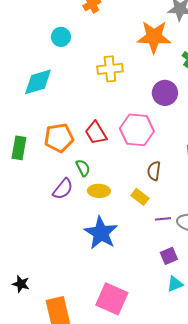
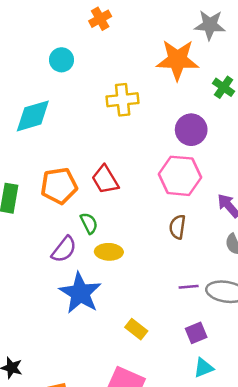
pink hexagon: (137, 130) -> (180, 176), moved
yellow rectangle: (140, 197) -> (136, 329), moved
blue star: (101, 233) -> (80, 293), moved

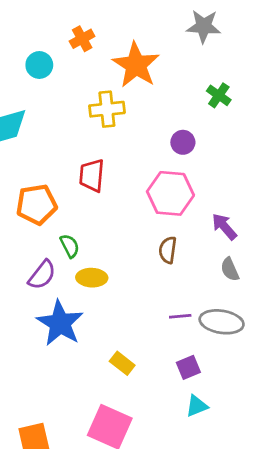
orange cross: (100, 19) -> (82, 39), moved
orange star: (177, 60) -> (136, 65), moved, turned 30
purple circle: (191, 130) -> (183, 142), size x0.7
red trapezoid: (105, 180) -> (92, 175), moved, turned 36

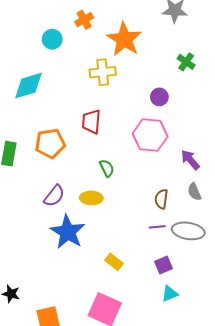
green semicircle: (70, 246) -> (107, 168), moved
brown semicircle: (168, 250) -> (161, 199), moved

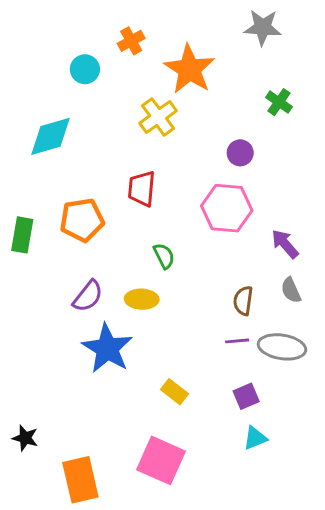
yellow cross: (103, 72) -> (158, 117), turned -30

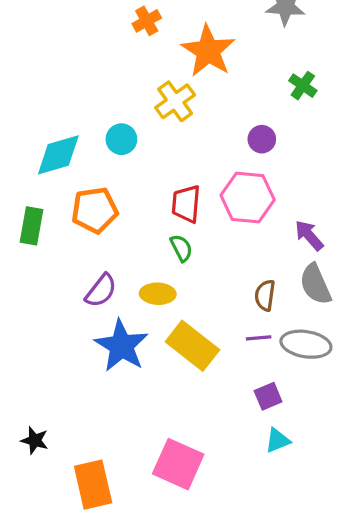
cyan circle: (85, 69) -> (121, 139), moved
cyan diamond: (51, 136) -> (58, 155), moved
red trapezoid: (142, 189) -> (186, 204), moved
gray semicircle: (291, 290) -> (315, 284), size x1.5
yellow rectangle: (174, 392) -> (192, 346), moved, size x1.8

